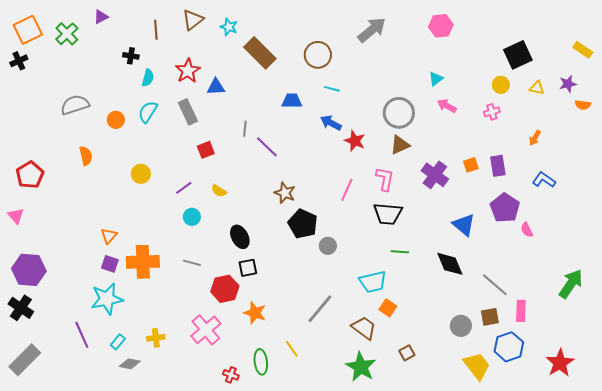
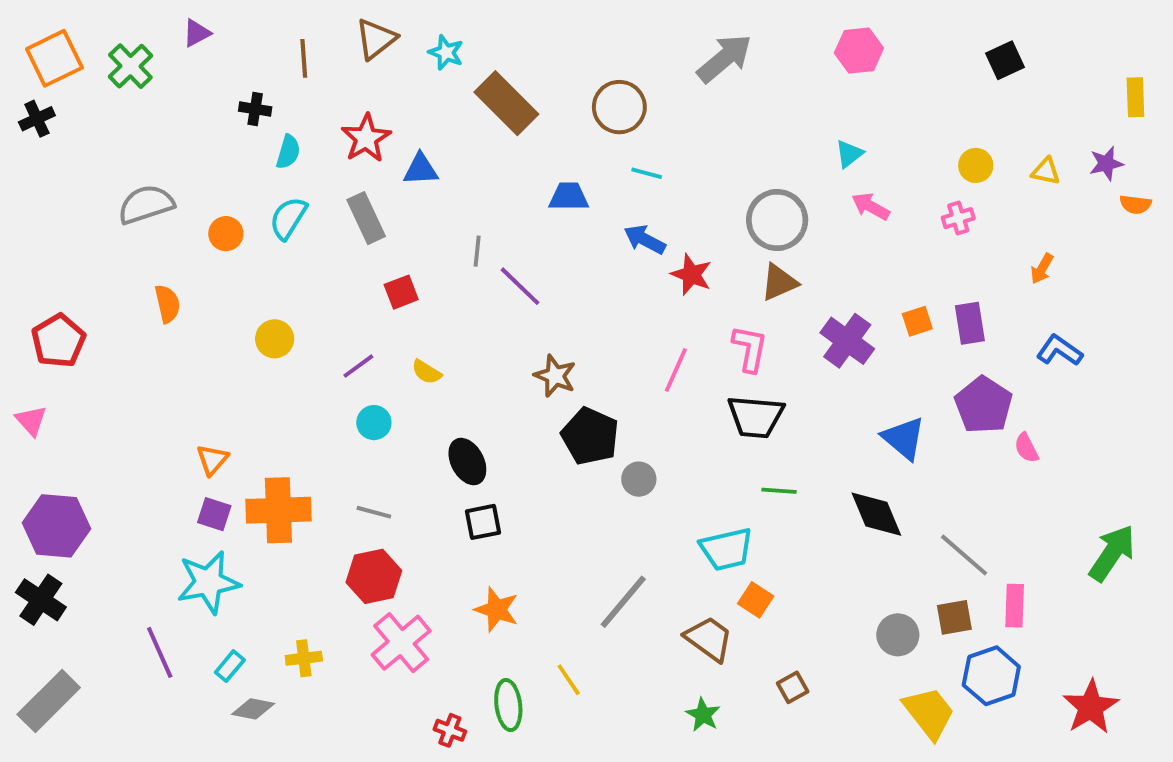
yellow rectangle: (583, 50) -> (1135, 97), turned 54
black square: (518, 55) -> (1005, 60), moved, size x0.7
red hexagon: (225, 289) -> (374, 576), moved
green star: (361, 367) -> (703, 715), size x0.6

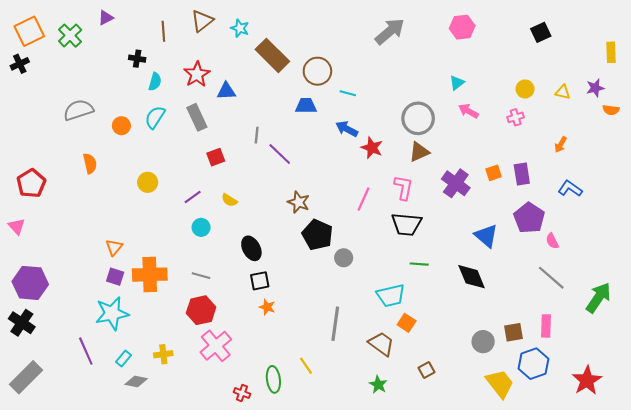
brown circle: (619, 107) -> (317, 71), moved
gray line: (964, 555) -> (551, 278), moved
gray line: (623, 602) -> (335, 324), turned -32
orange star: (497, 610) -> (267, 307), moved, size x0.7

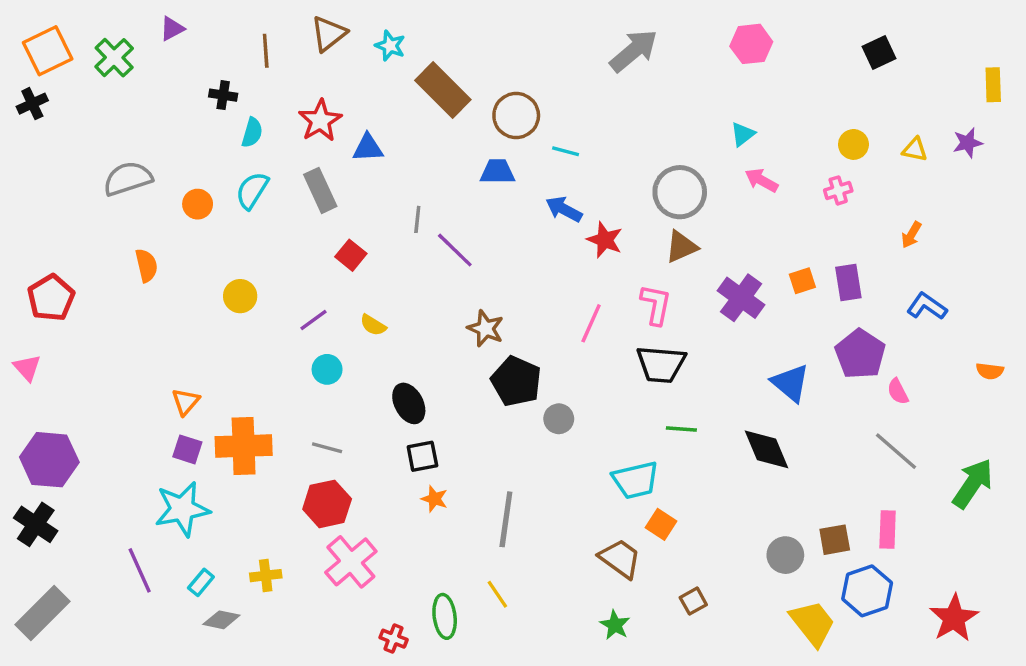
orange semicircle: (611, 110) -> (990, 371), moved
red square: (216, 157) -> (351, 255), turned -30
gray line: (335, 324) -> (506, 519), moved

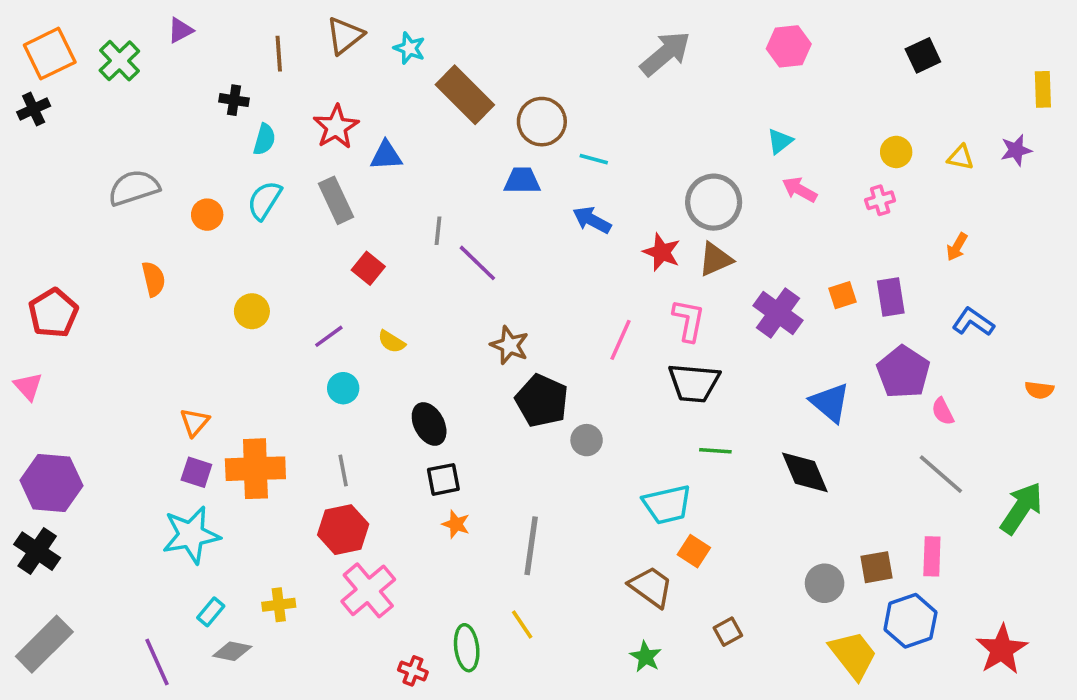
red star: (605, 240) -> (662, 252), moved
gray line: (327, 448) -> (343, 471), turned 64
purple line: (140, 570) -> (157, 662), moved

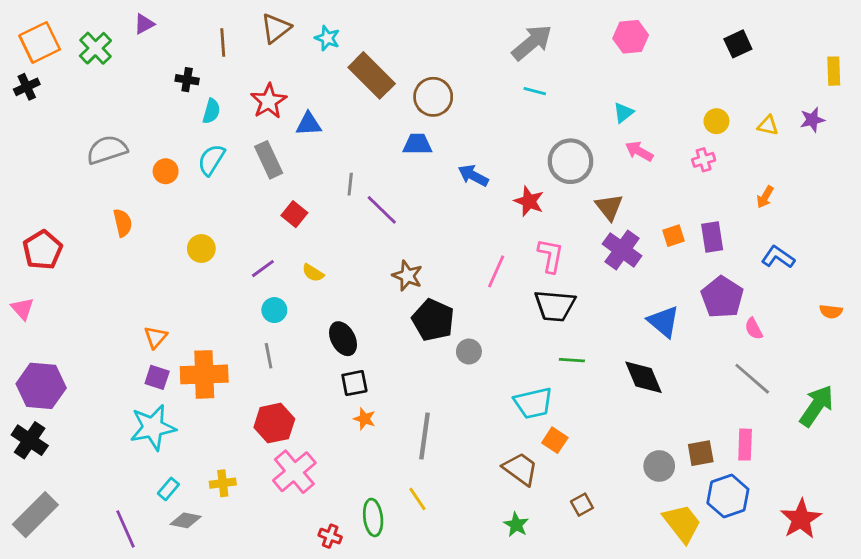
cyan line: (594, 159) -> (535, 91), moved
brown triangle: (715, 259) -> (609, 207), moved, turned -44
gray line: (343, 471) -> (269, 356), moved

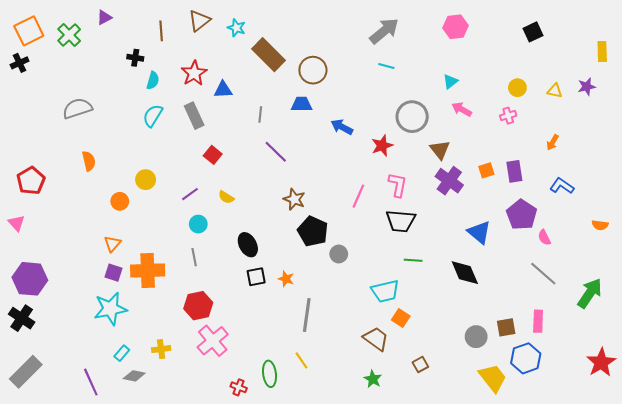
orange circle: (166, 171) -> (120, 201), moved
gray line: (350, 184) -> (260, 115), moved
red star: (529, 201) -> (382, 146), turned 30
orange star: (364, 419) -> (286, 279), moved
red star: (801, 519) -> (601, 362), moved

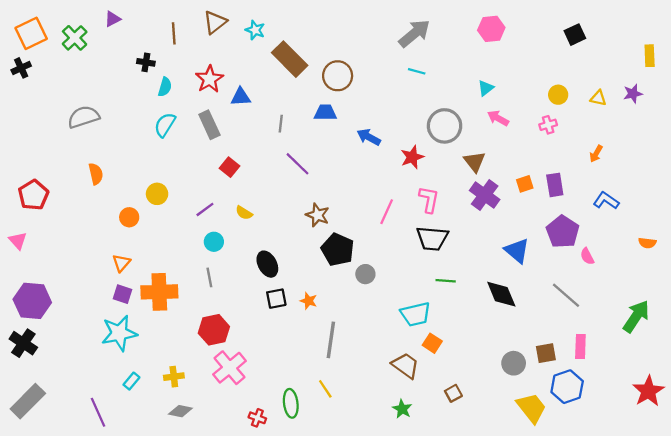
gray line: (543, 274) -> (566, 295), moved
gray diamond: (134, 376) -> (180, 411), moved

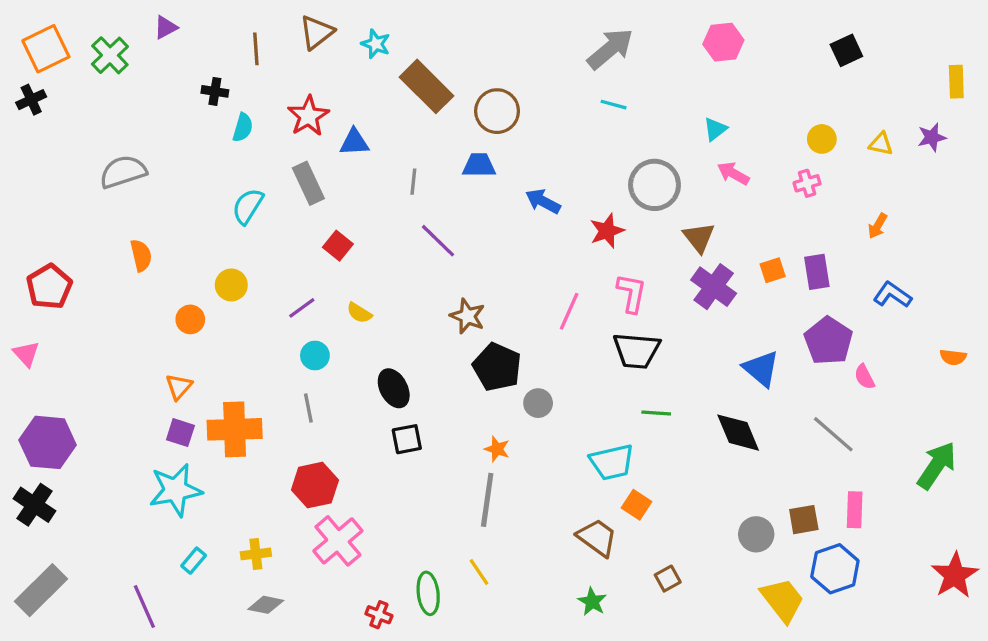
cyan semicircle: (165, 125) -> (248, 206), moved
orange star: (309, 301) -> (497, 449), moved

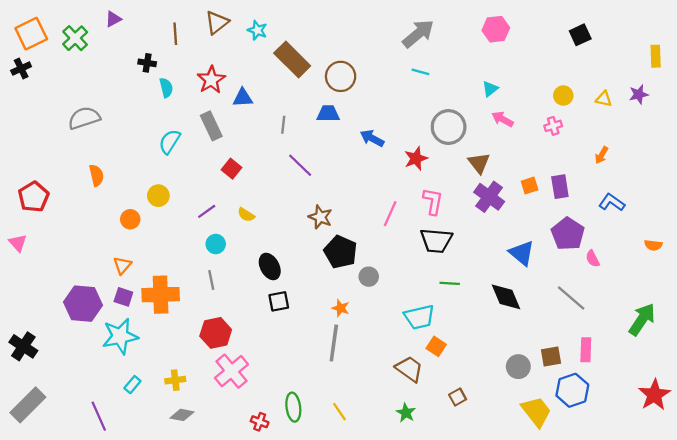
cyan semicircle: (243, 127) -> (166, 88), turned -30
purple hexagon: (48, 442) -> (83, 304), moved
yellow line: (479, 572) -> (339, 412), moved

